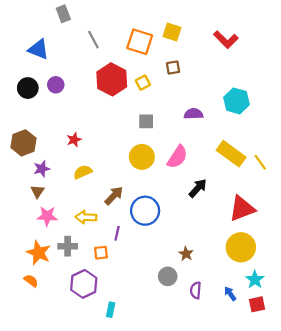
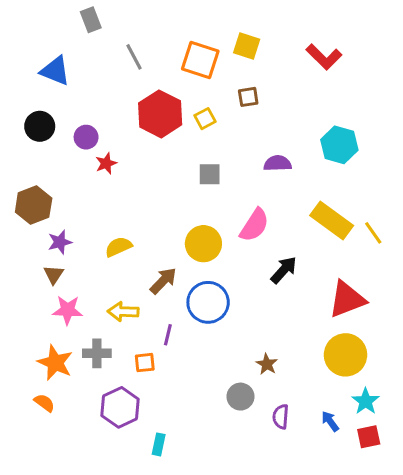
purple circle: (56, 85) -> (86, 137), moved
red star: (74, 140) -> (106, 163), moved
yellow circle: (142, 157) -> (203, 244), moved

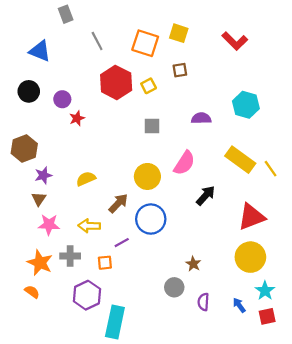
purple line: (168, 335) -> (122, 243), turned 48
cyan rectangle: (159, 444) -> (115, 322), size x2.0

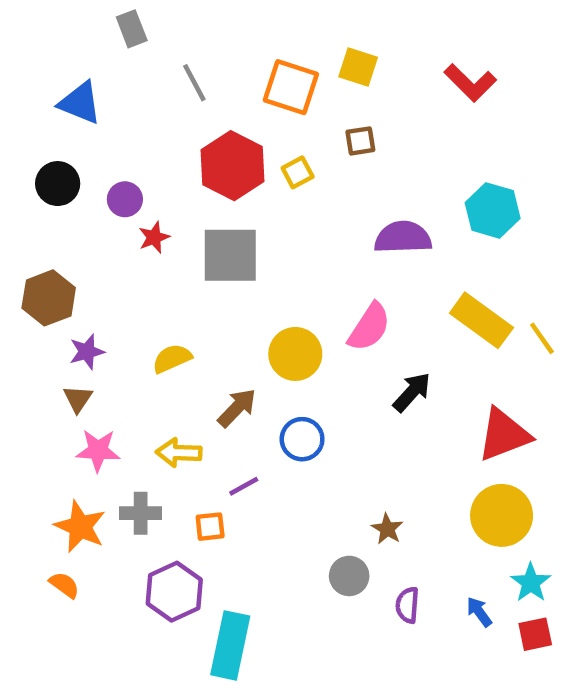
purple semicircle: (201, 118) -> (403, 237), size x1.4
gray square: (152, 126) -> (230, 255), moved, size x1.8
blue circle: (151, 219) -> (302, 439), size x0.7

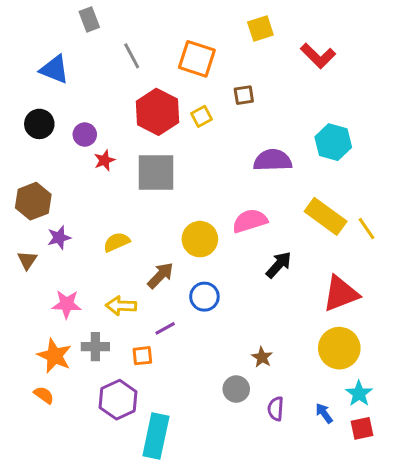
yellow square: (358, 67) -> (260, 29), moved, turned -36
pink semicircle: (369, 327) -> (250, 221), turned -140
brown triangle: (78, 399) -> (27, 260), moved

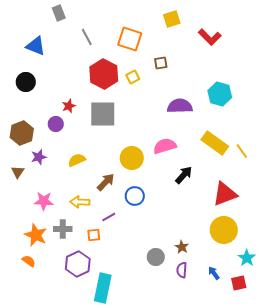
purple circle: (85, 135) -> (56, 124), moved
brown star: (262, 357) -> (182, 247), moved
cyan star: (359, 394) -> (247, 258), moved

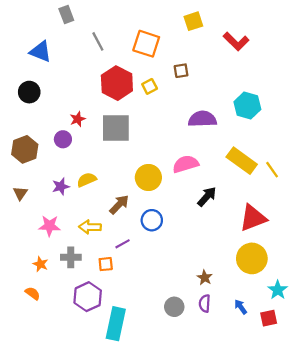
purple star: (39, 157) -> (61, 186), moved
orange star: (36, 235) -> (40, 264), size x0.6
gray circle: (156, 257) -> (174, 307), moved

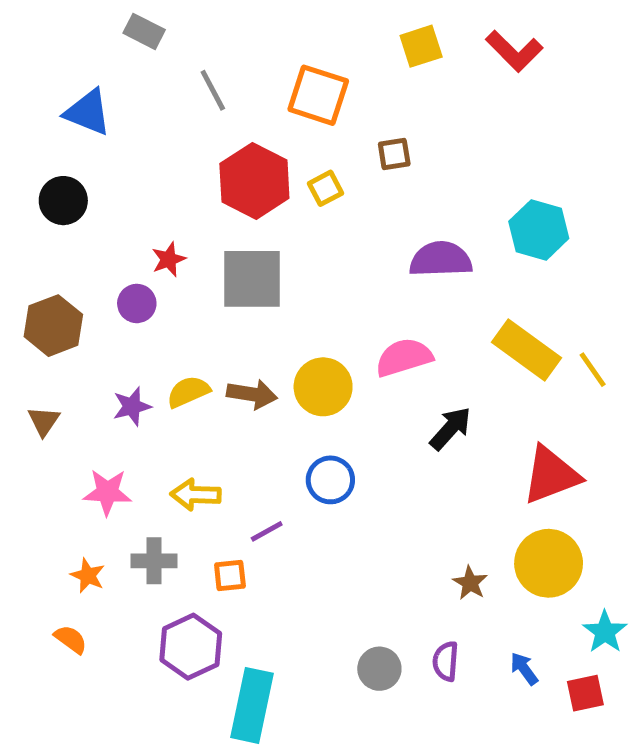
gray rectangle: (66, 14) -> (144, 31), turned -42
red L-shape: (236, 41) -> (514, 51), moved
brown arrow: (119, 204) -> (252, 394), moved, turned 55
brown star: (205, 278) -> (470, 583), moved

